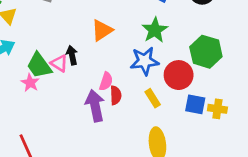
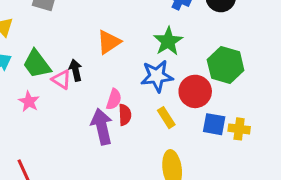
green trapezoid: (39, 65) -> (37, 64), moved

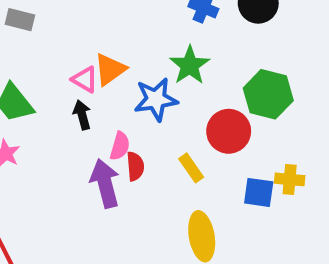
black arrow: (75, 70) -> (82, 115), moved
blue star: (157, 76) -> (156, 99), moved
pink triangle: (61, 79) -> (85, 79), moved
blue square: (214, 124) -> (259, 192), moved

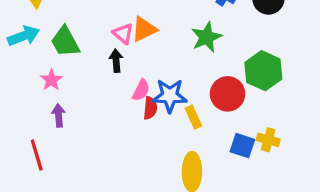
blue star: (156, 99) -> (170, 96), moved
purple arrow: (105, 183) -> (59, 115), moved, size x0.6

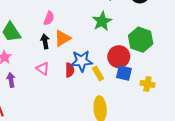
orange triangle: (144, 29) -> (63, 38), moved
pink triangle: (123, 34) -> (43, 69), moved
pink semicircle: (141, 90) -> (49, 18), moved
blue square: (242, 146) -> (124, 73), moved

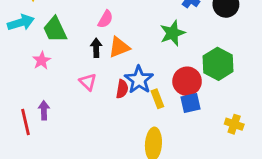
blue star: (82, 61) -> (139, 80), turned 30
blue square: (124, 73) -> (191, 103), turned -35
purple arrow: (11, 80) -> (44, 110), moved
yellow cross: (147, 84) -> (234, 124), moved

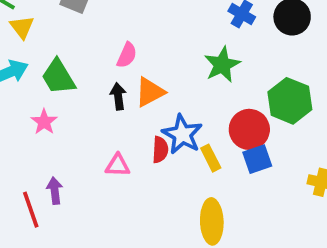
pink triangle: (88, 82) -> (118, 165), moved, turned -36

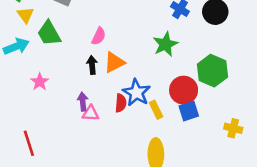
green trapezoid: (58, 77) -> (49, 33), moved
purple arrow: (55, 191) -> (83, 102), moved

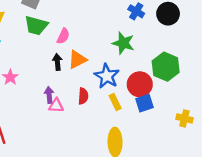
green trapezoid: (49, 33) -> (36, 25), moved, turned -45
green star: (165, 44) -> (123, 43), turned -30
blue star: (136, 93) -> (107, 76), moved

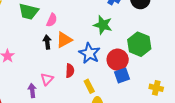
purple arrow: (49, 95) -> (32, 90), moved
yellow rectangle: (115, 102) -> (89, 86), moved
pink triangle: (56, 106) -> (47, 79), turned -48

